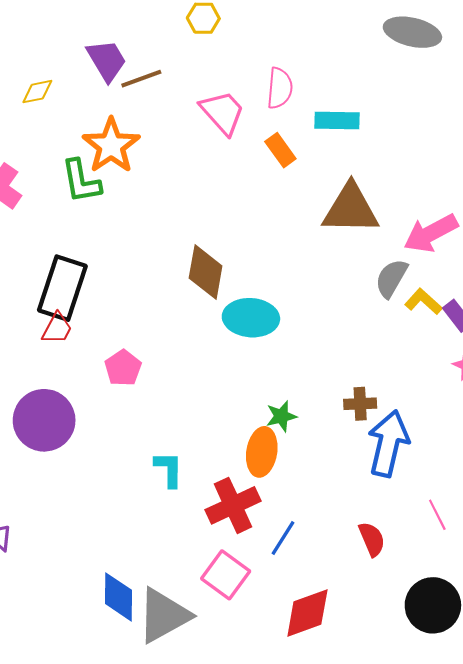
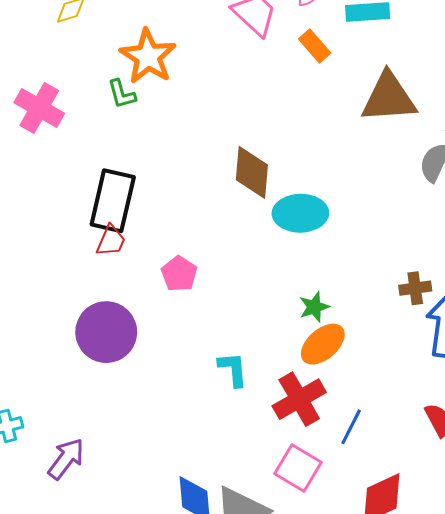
green L-shape: (81, 181) -> (122, 94), size x0.7
green star: (281, 416) -> (314, 307), moved
orange ellipse: (262, 452) -> (323, 344), turned 45

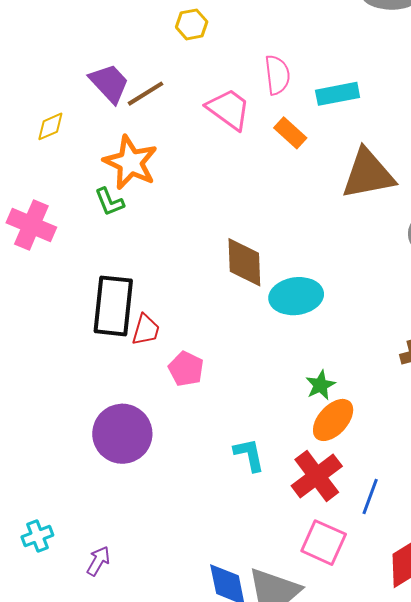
red trapezoid: (111, 241) -> (146, 330), moved
purple arrow: (66, 459) -> (98, 561), size x0.7

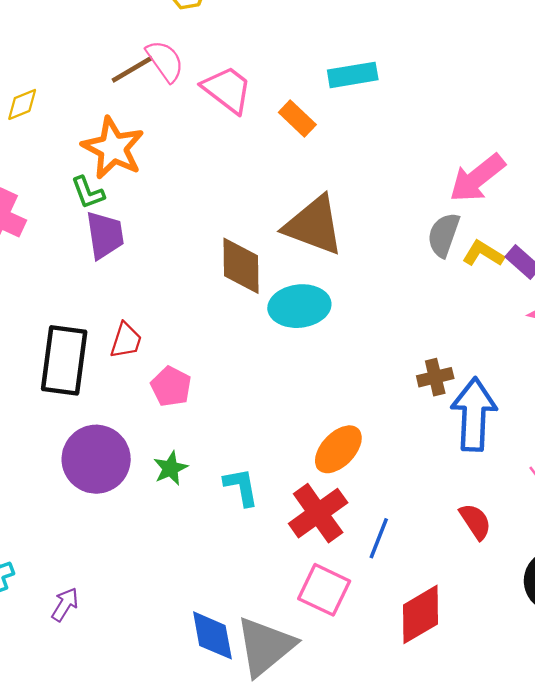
pink semicircle: (277, 75) -> (165, 61), moved, turned -30
purple trapezoid: (109, 83) -> (105, 235), moved, turned 33
brown triangle: (368, 174) -> (314, 225), moved, turned 30
black rectangle: (113, 306) -> (64, 360), moved
green star: (320, 385) -> (171, 468), moved

